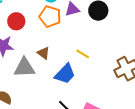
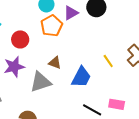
orange pentagon: (50, 17) -> (52, 26), turned -30
yellow line: (83, 54) -> (108, 61), moved, turned 40

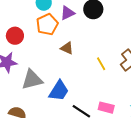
brown triangle: (55, 63) -> (67, 48), moved
blue trapezoid: (81, 77) -> (59, 91), moved

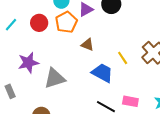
red circle: (15, 36) -> (39, 23), moved
blue trapezoid: (59, 91) -> (102, 73), moved, turned -90

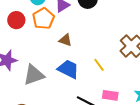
yellow line: (123, 58) -> (99, 65), moved
blue trapezoid: (102, 73) -> (68, 69), moved

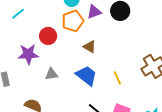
red circle: (16, 20) -> (48, 36), moved
gray triangle: (34, 75) -> (51, 74), size x0.6

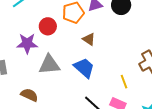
gray triangle: (51, 74) -> (49, 65), size x1.6
yellow line: (117, 78) -> (124, 82), moved

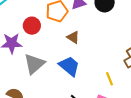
gray triangle: (49, 65) -> (34, 64), turned -35

